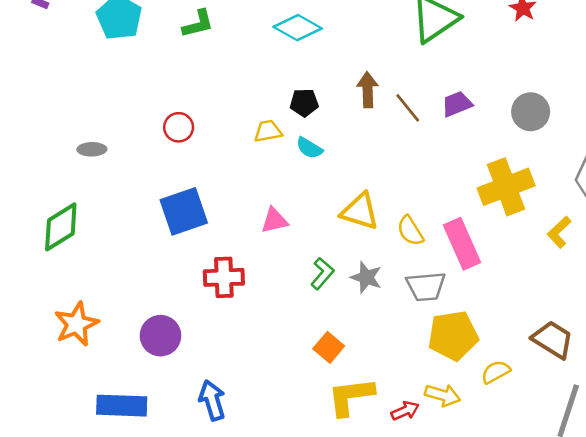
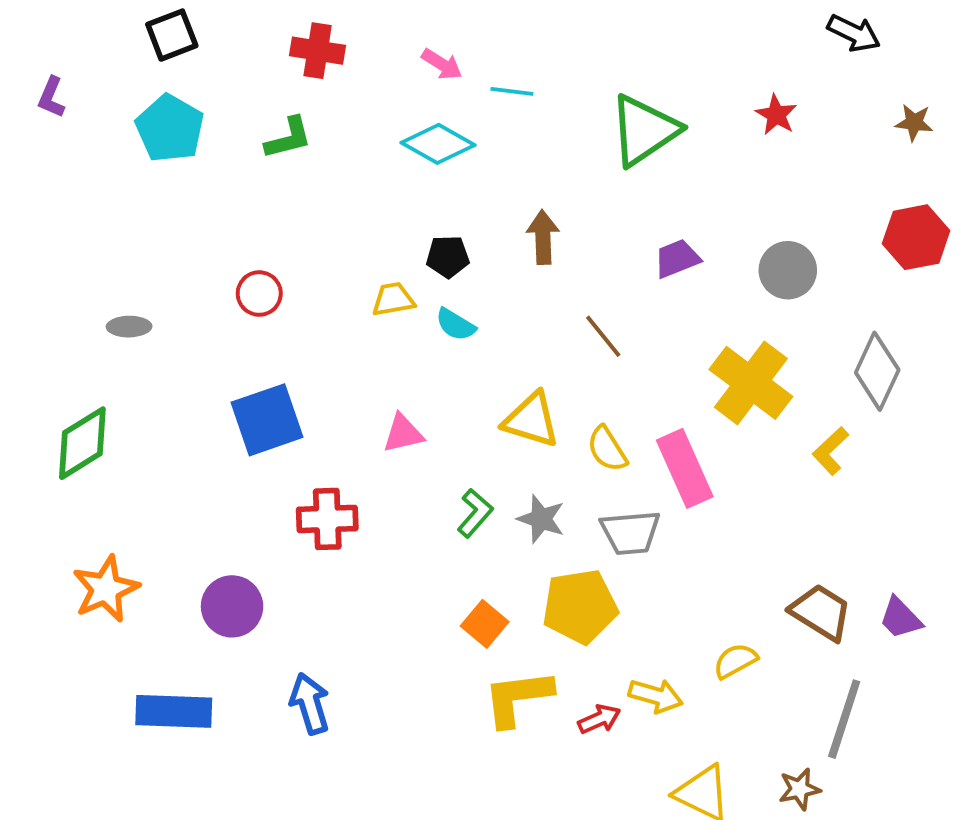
brown line: (408, 108) -> (603, 336), moved
yellow cross: (506, 187) -> (751, 383), turned -32
yellow pentagon: (453, 336) -> (580, 606), moved

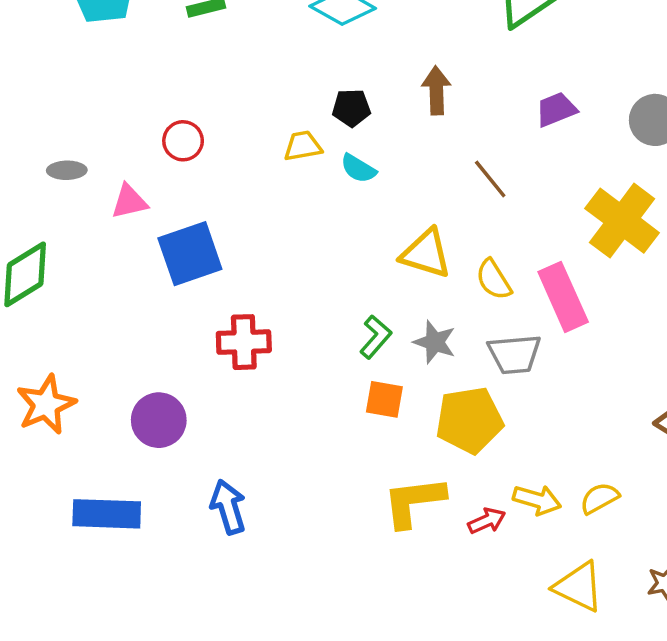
pink triangle: (403, 433) -> (129, 201), moved
orange square: (485, 624) -> (384, 399), moved, turned -30
yellow semicircle: (735, 661) -> (599, 498), moved

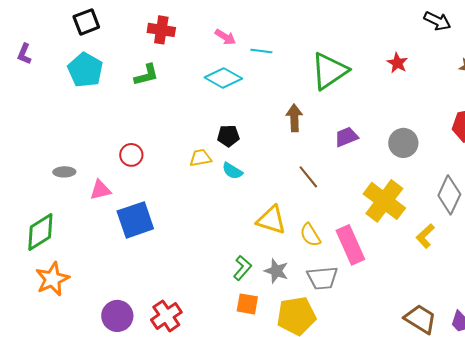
brown arrow: (436, 90) -> (294, 118), moved
red cross: (244, 342) -> (166, 316), moved, turned -32
orange star: (46, 405) -> (52, 279), moved

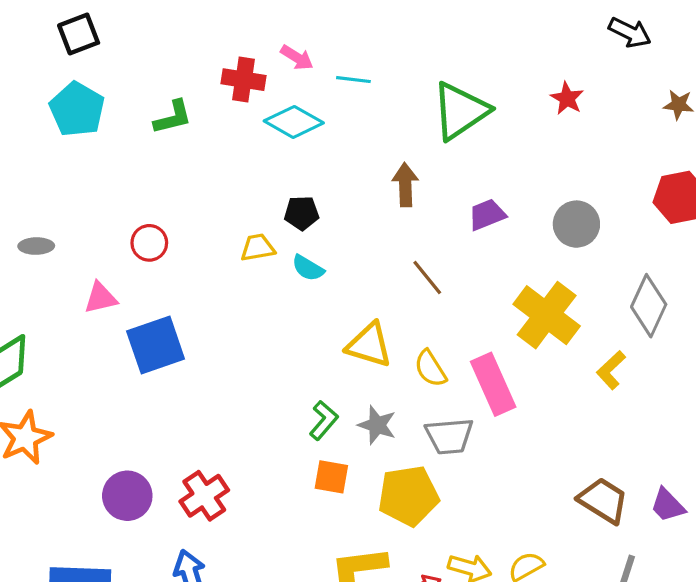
red cross: (161, 30) -> (243, 80), moved
gray ellipse: (64, 172) -> (36, 246), moved

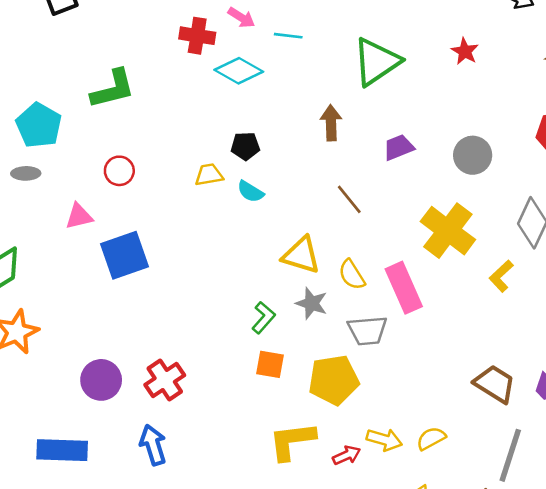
cyan pentagon: (77, 109) -> (39, 125), moved
green L-shape: (173, 117) -> (113, 89), moved, size x1.4
gray star: (377, 425) -> (312, 303), moved

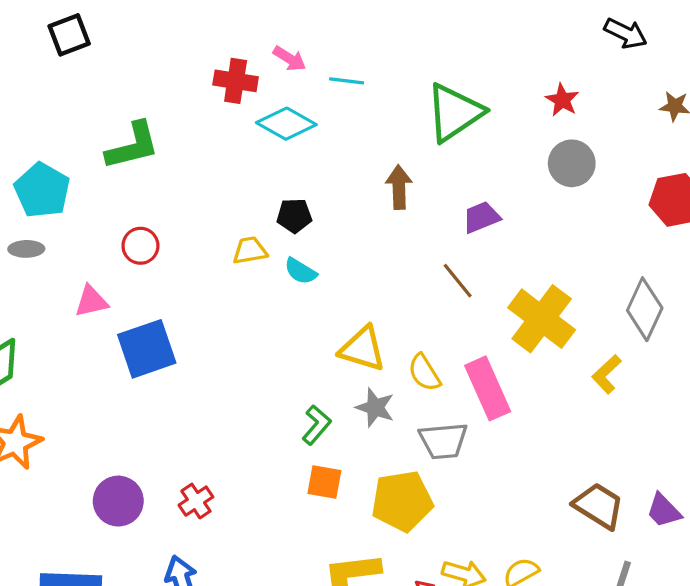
gray circle: (473, 155) -> (572, 163), moved
brown line: (349, 199) -> (458, 281), moved
red cross: (165, 380) -> (196, 501), size x0.7

